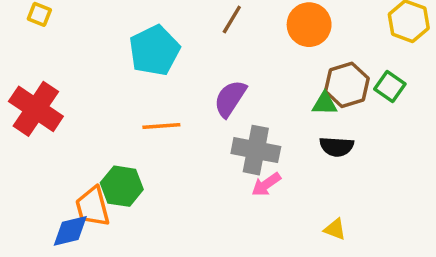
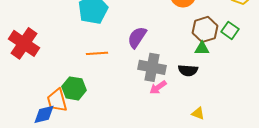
green triangle: (325, 104) -> (202, 48), moved
black semicircle: (337, 147) -> (188, 70), moved

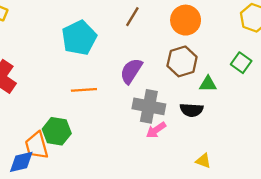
brown hexagon: (205, 29) -> (182, 61), moved

